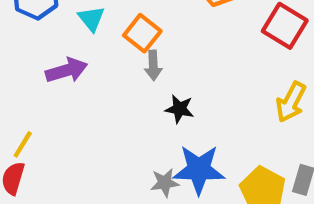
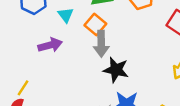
gray arrow: (153, 65) -> (101, 44), size x1.5
black star: (179, 109) -> (116, 70), size x1.5

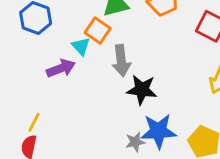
cyan triangle: (66, 15) -> (81, 46), moved
orange square: (95, 24) -> (98, 30), moved

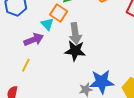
black star: (142, 90) -> (75, 51), moved
yellow line: (34, 122) -> (26, 65), moved

